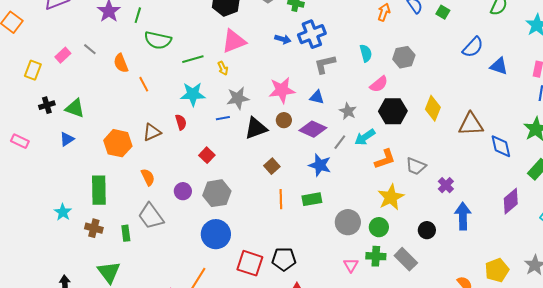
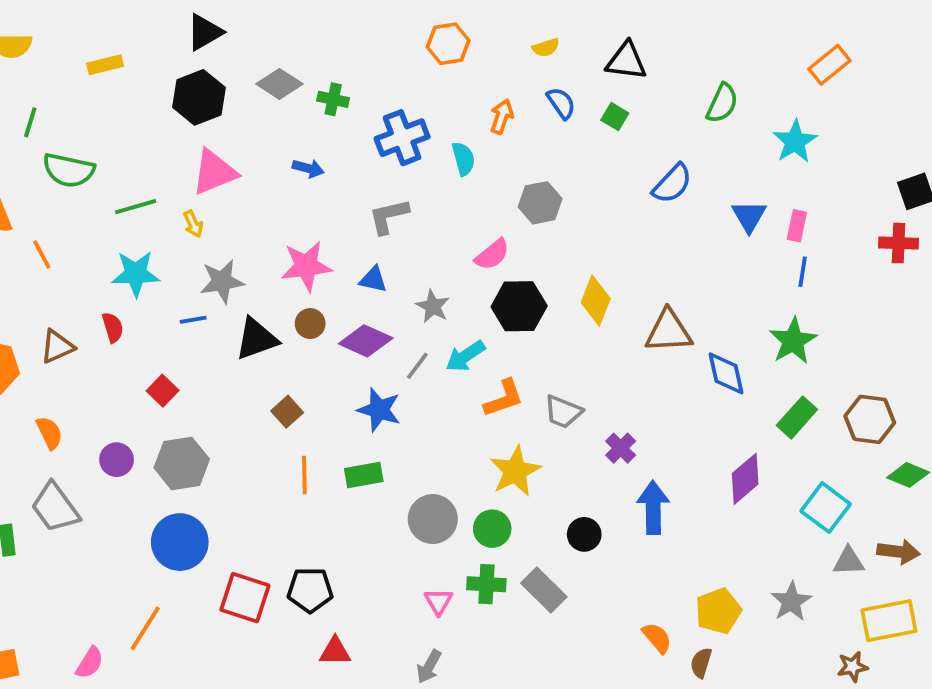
blue cross: (312, 34) -> (402, 138), moved
cyan semicircle: (366, 53) -> (463, 159), moved
blue triangle: (499, 66) -> (749, 216), moved, turned 42

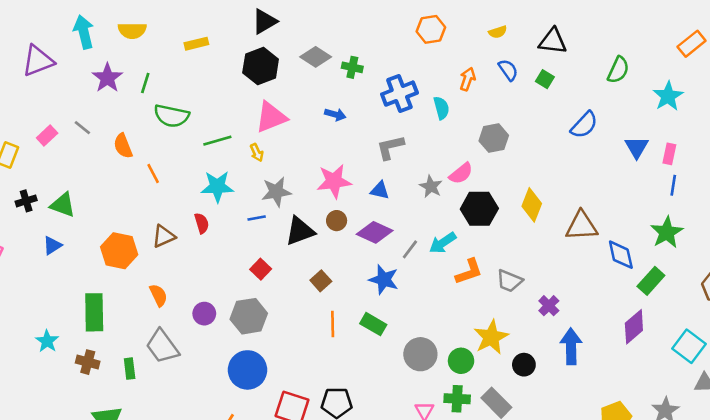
gray star: (433, 306) -> (431, 187), moved
red square: (163, 391) -> (261, 269), moved
green rectangle: (797, 417) -> (651, 281), moved
yellow star: (515, 471) -> (491, 337), moved
green rectangle: (364, 475) -> (373, 324), turned 40

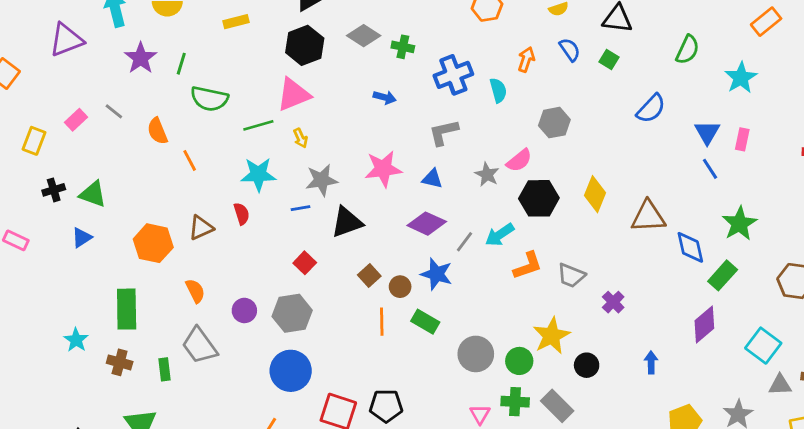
pink triangle: (271, 117) -> (293, 95), moved
blue line: (673, 185) -> (710, 169), moved, turned -42
brown circle: (337, 221) -> (400, 287), moved
blue arrow: (571, 346) -> (651, 362), moved, size x0.6

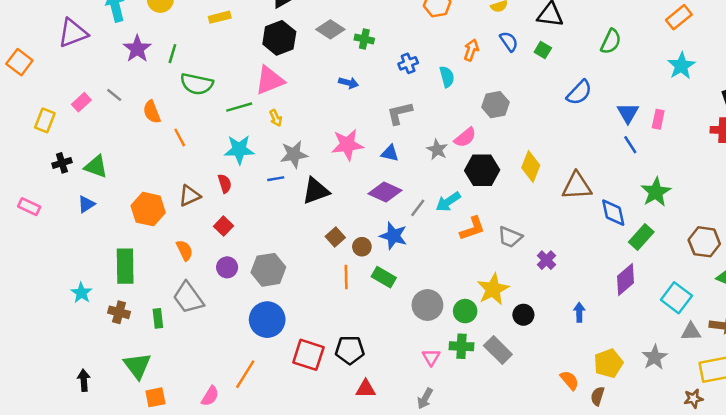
blue cross: (453, 75) -> (408, 63), size x0.6
cyan star: (741, 78) -> (681, 66), moved
red square: (305, 263) -> (223, 226), moved

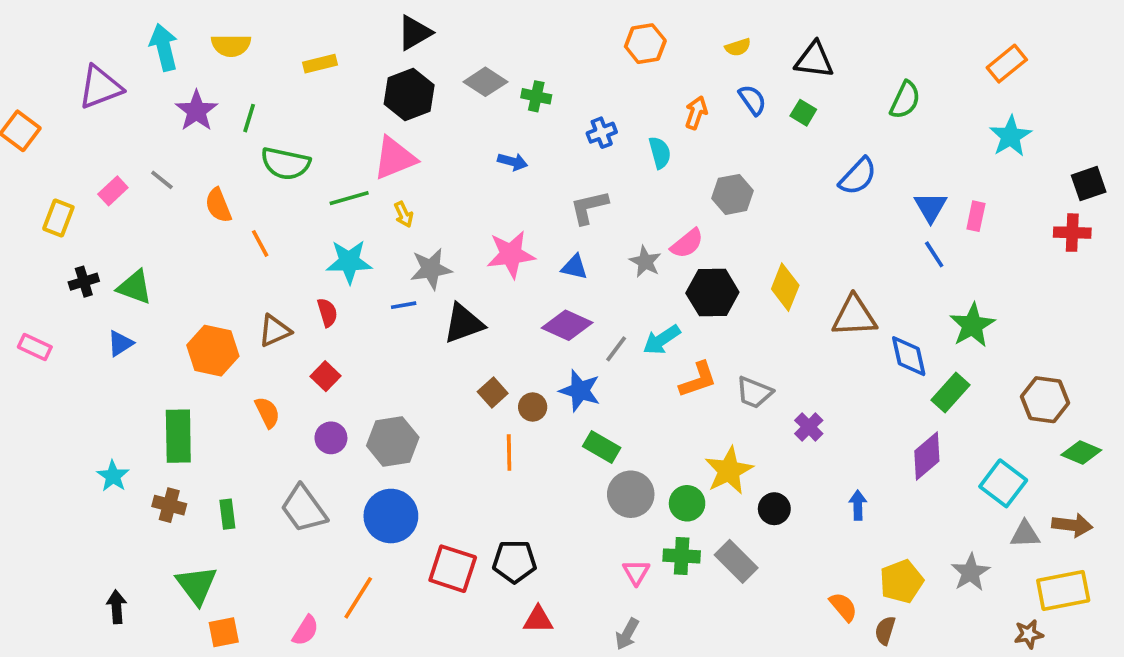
green rectangle: (384, 277) -> (602, 447), moved
gray trapezoid: (188, 298) -> (304, 509), moved

